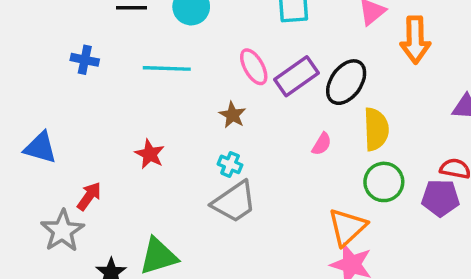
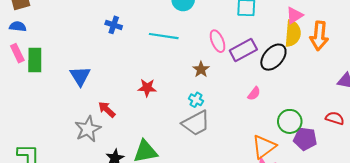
yellow semicircle: (376, 129) -> (293, 33), moved
blue triangle: (40, 148) -> (80, 76), turned 35
red star: (150, 154) -> (147, 88), turned -30
red arrow: (89, 196) -> (107, 109), turned -90
purple pentagon: (440, 198) -> (305, 139), moved

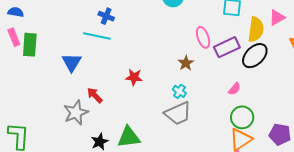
yellow semicircle: (293, 33) -> (256, 29), moved
cyan line: (164, 36) -> (97, 36), moved
green circle: (290, 121) -> (242, 117), moved

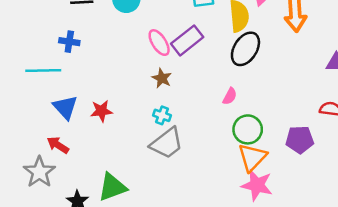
blue cross: (106, 16) -> (69, 42), moved
pink ellipse: (203, 37) -> (159, 43), moved
purple rectangle: (227, 47) -> (187, 40), moved
blue triangle: (72, 62) -> (65, 107), moved

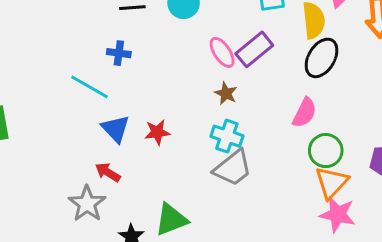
cyan line: (43, 70) -> (90, 87), turned 32
pink semicircle: (230, 96) -> (304, 113), size x1.5
cyan cross: (162, 115) -> (227, 136), size x1.5

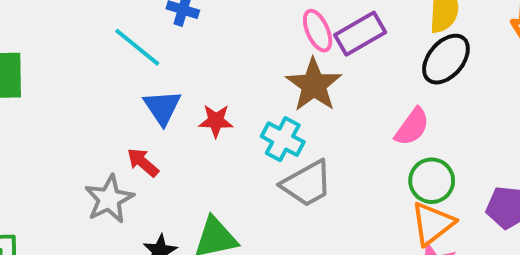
brown star: (226, 93) -> (314, 85), size x1.8
cyan cross: (227, 136) -> (283, 139), moved

